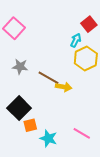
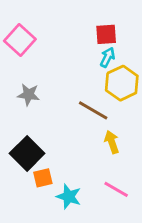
red square: (89, 24) -> (106, 34), moved, turned 35
brown line: (48, 78) -> (93, 110), moved
yellow arrow: (64, 87) -> (112, 142), moved, turned -119

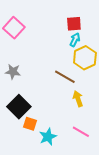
gray star: (29, 95) -> (13, 72), moved
orange square: (43, 178) -> (30, 124), turned 32
cyan star: (69, 197) -> (48, 137), turned 30

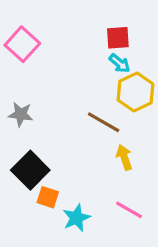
cyan arrow: (75, 40) -> (119, 63), turned 104

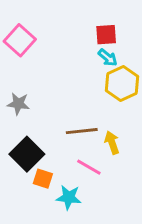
brown line: (104, 122) -> (82, 131), moved, turned -36
pink line: (129, 210) -> (89, 167), moved
cyan star: (76, 218) -> (69, 197), turned 30

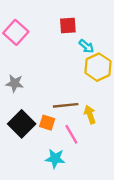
red square: (106, 35) -> (68, 25), moved
pink line: (89, 167) -> (71, 134), turned 30
orange square: (43, 179) -> (47, 123), moved

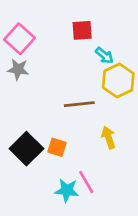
gray star: (15, 83) -> (18, 69), moved
brown line: (66, 105) -> (79, 104), moved
pink line: (71, 134) -> (86, 182), moved

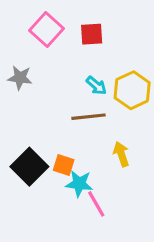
pink square: (19, 39) -> (46, 29), moved
cyan arrow: (104, 55) -> (96, 86), moved
cyan star: (67, 190) -> (79, 184), moved

